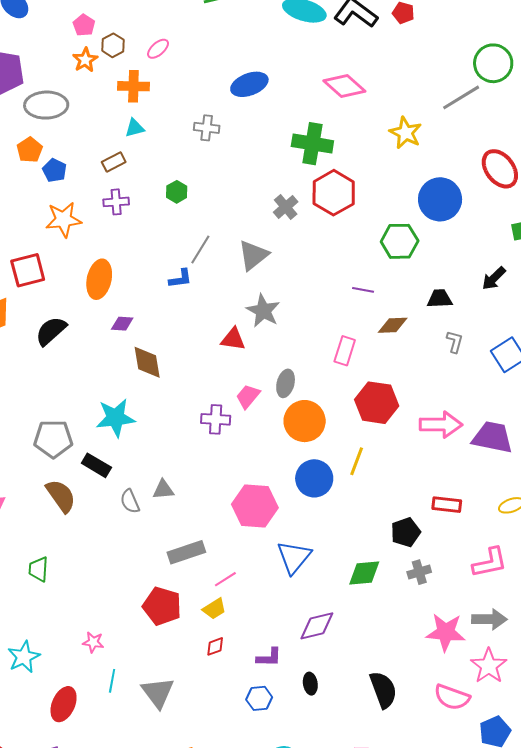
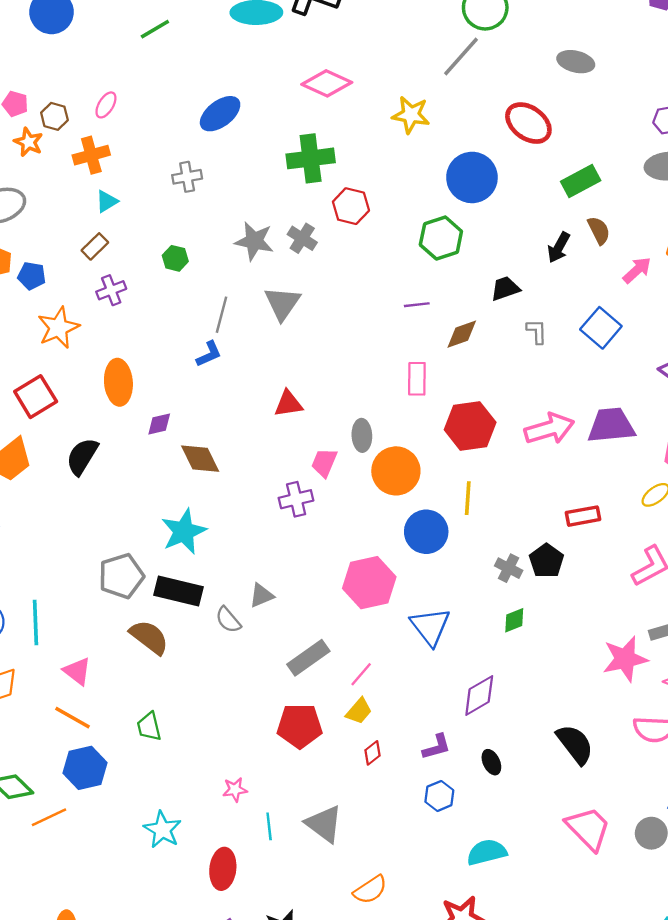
red hexagon: (334, 193) -> (351, 206), size x0.7
gray star: (263, 311) -> (254, 241), moved
black rectangle: (96, 465) -> (179, 591), size x1.4
gray cross: (419, 572) -> (509, 568), moved, turned -30
green diamond: (364, 573) -> (514, 620), size x0.7

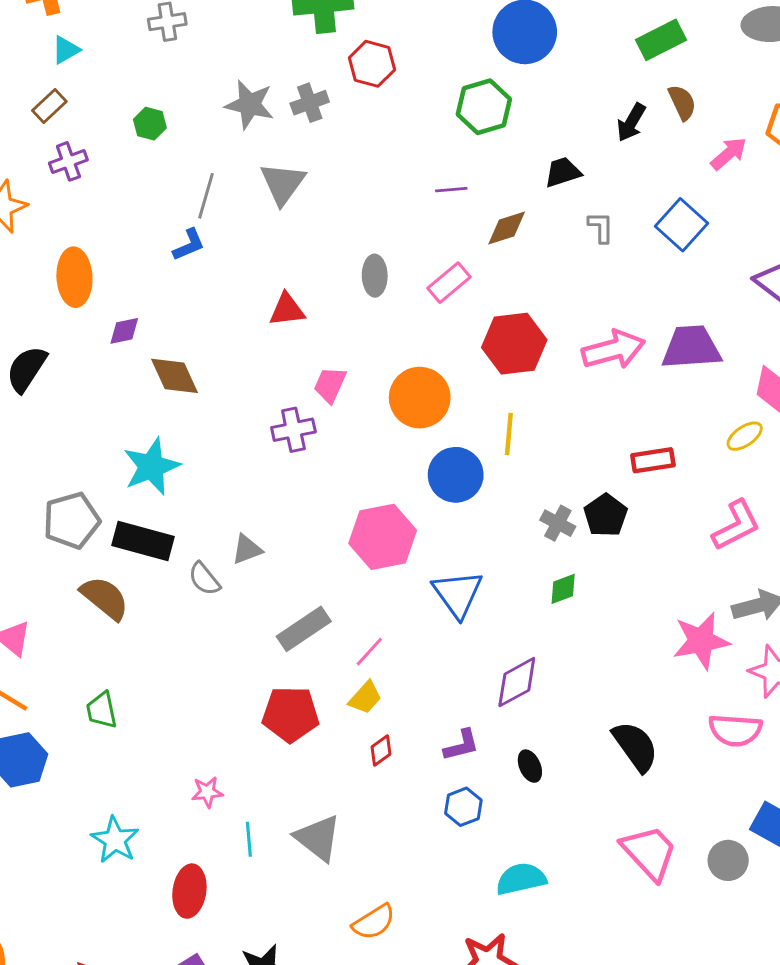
gray cross: (302, 238) -> (310, 103), turned 36
pink rectangle: (417, 379) -> (449, 283), turned 48
gray ellipse: (362, 435) -> (375, 276), moved

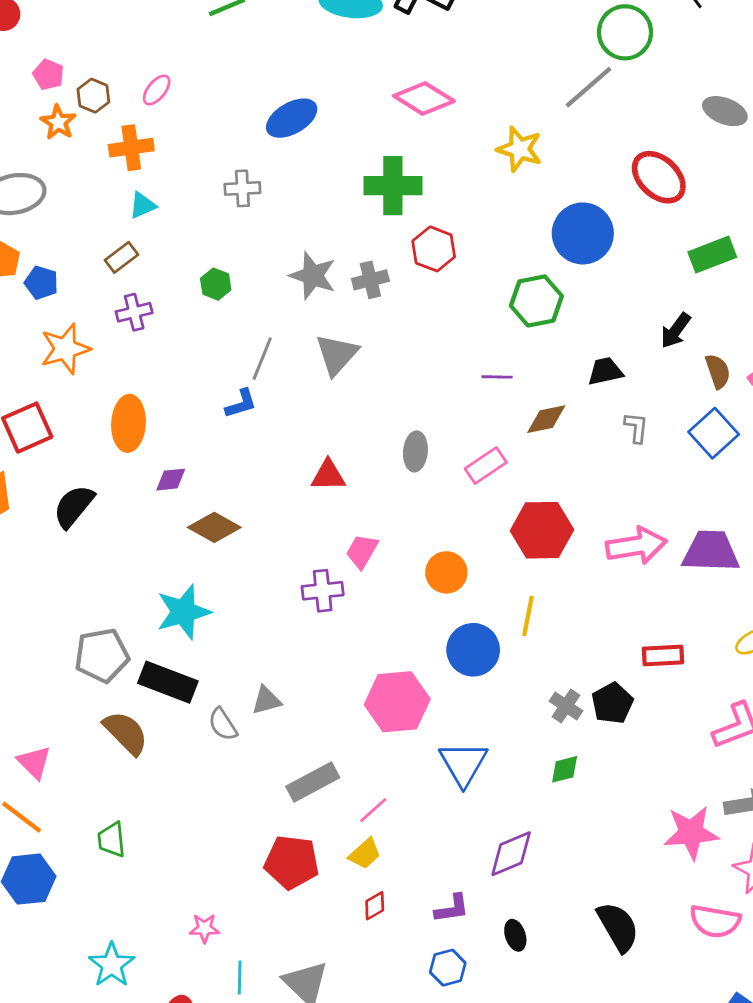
brown semicircle: (682, 102) -> (718, 371), moved
brown diamond: (174, 376) -> (214, 527), turned -42
orange circle: (420, 398) -> (446, 572), size x0.7

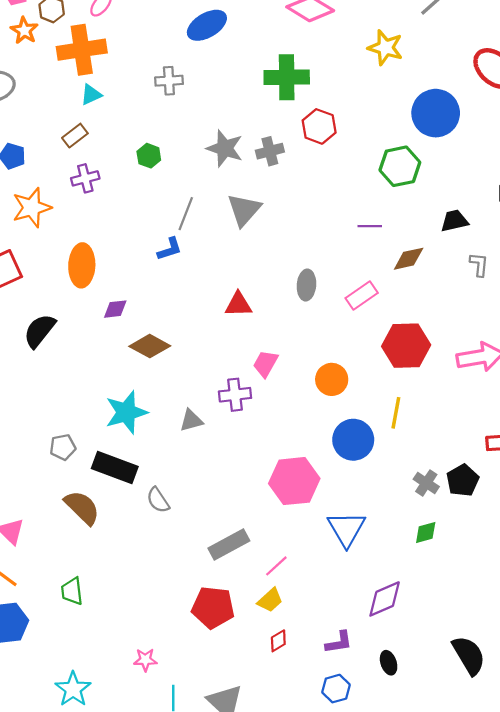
orange cross: (131, 148) -> (82, 50), size x1.4
gray pentagon: (102, 655) -> (63, 447), size x0.6
gray triangle: (266, 700) -> (191, 420), moved

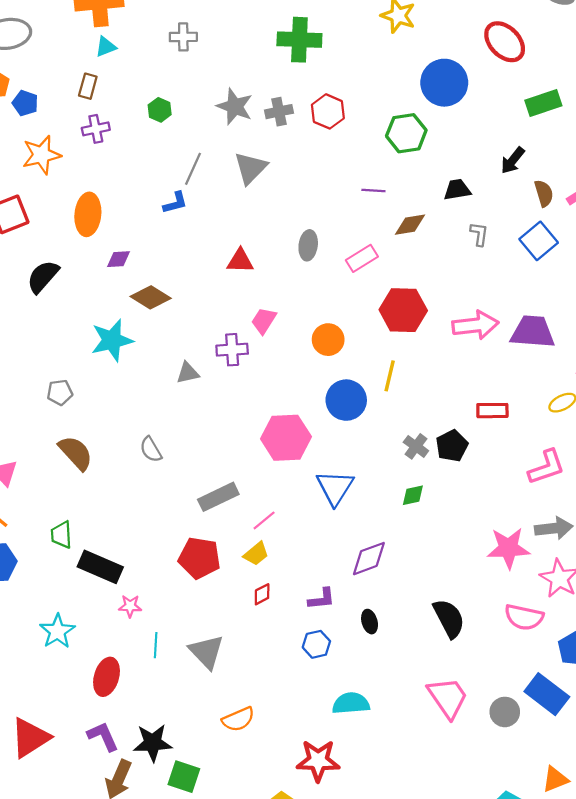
red hexagon: (319, 126) -> (328, 111), moved
brown rectangle: (75, 136) -> (88, 86), turned -40
cyan star: (126, 412) -> (112, 340), moved
black rectangle: (115, 468) -> (100, 567), moved

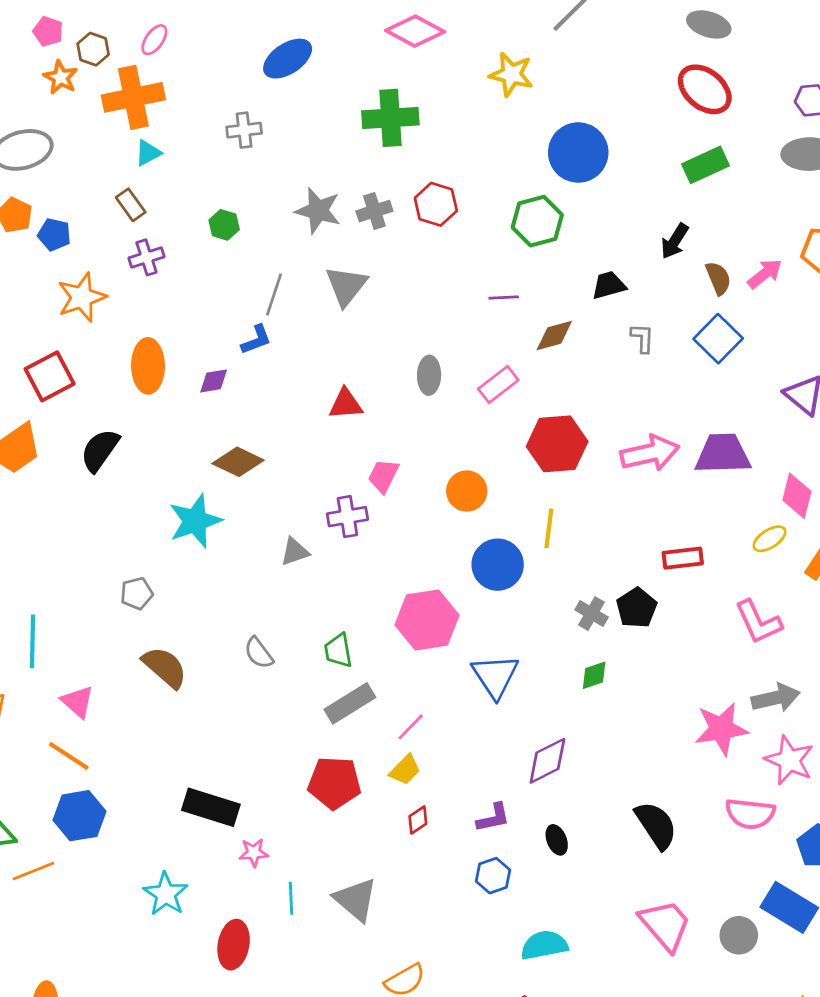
red ellipse: (505, 42) -> (705, 89), moved
brown rectangle: (88, 86) -> (131, 205), turned -45
purple diamond: (119, 259) -> (214, 381), moved
pink L-shape: (547, 467) -> (758, 622), turned 90
green trapezoid: (61, 535) -> (338, 651), moved

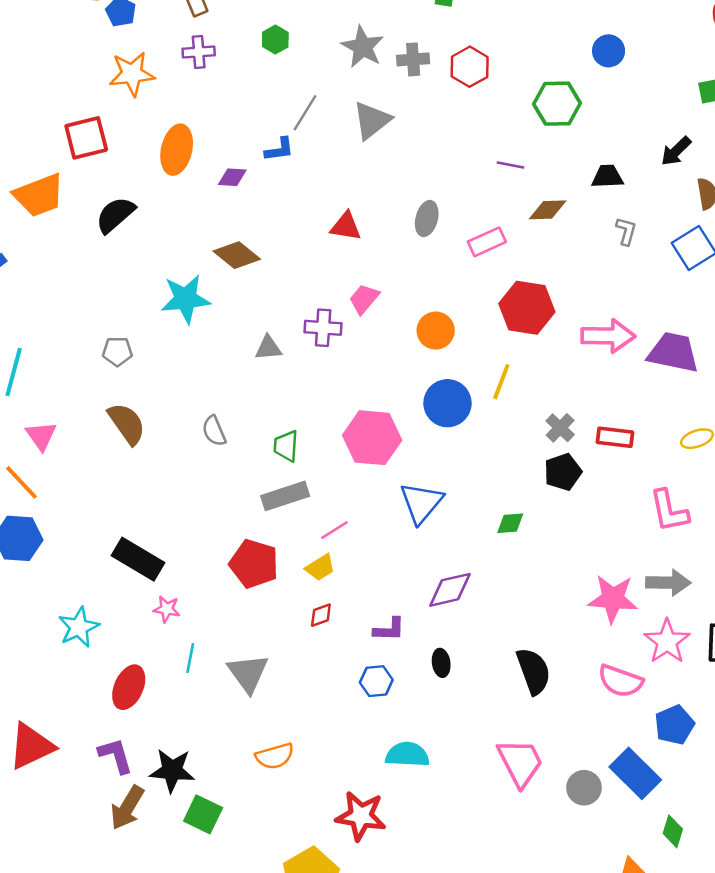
blue circle: (578, 153) -> (609, 51), size x0.6
gray cross: (592, 614) -> (560, 428), moved

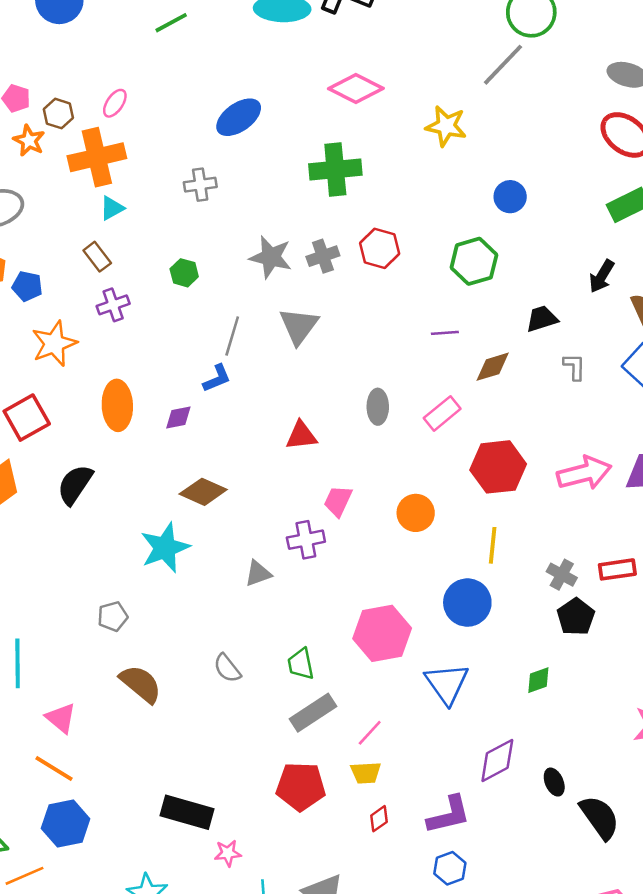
blue circle: (447, 403) -> (467, 603), moved
yellow trapezoid: (320, 567) -> (366, 773), turned 44
purple L-shape: (389, 629) -> (449, 815), size x1.4
black ellipse: (441, 663) -> (554, 782), moved

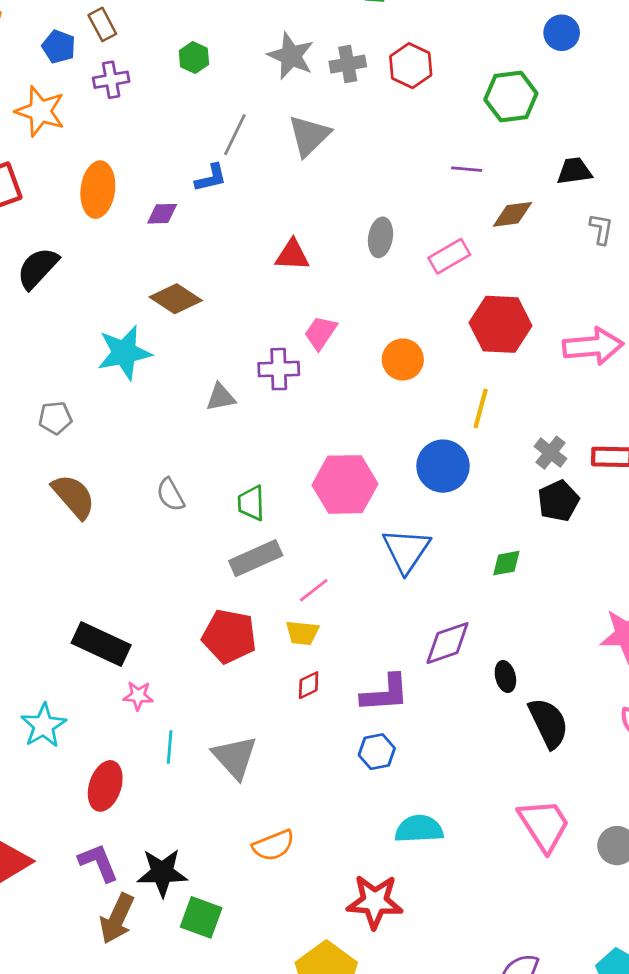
blue pentagon: (27, 286) -> (59, 47), moved
orange star: (54, 344) -> (40, 111), turned 30

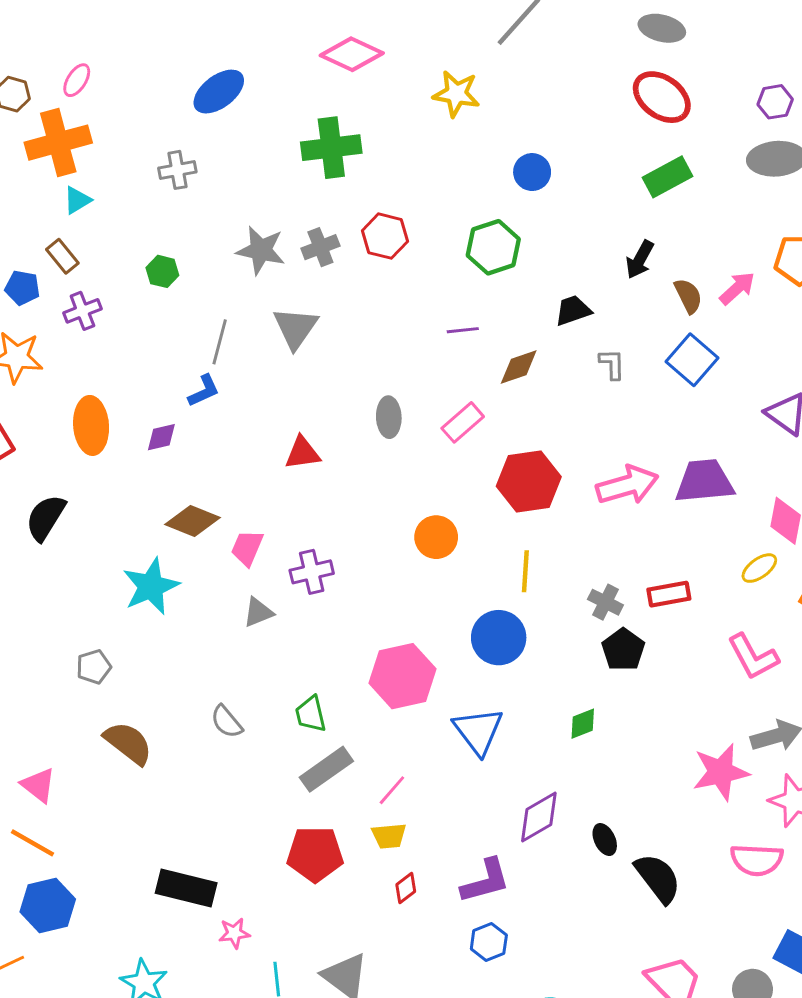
pink trapezoid: (321, 333) -> (247, 548), moved

